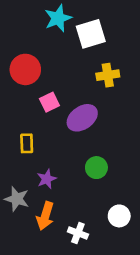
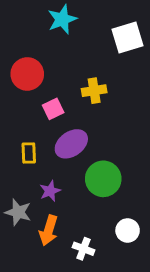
white square: (91, 34) -> (128, 38), moved
yellow cross: (108, 75) -> (94, 91), moved
purple ellipse: (82, 118) -> (71, 144), moved
green circle: (96, 168) -> (103, 179), size x1.5

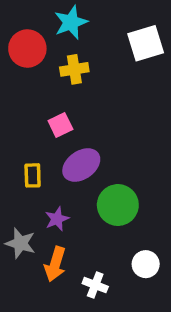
red circle: (27, 74) -> (27, 48), moved
yellow cross: (94, 91) -> (74, 69), moved

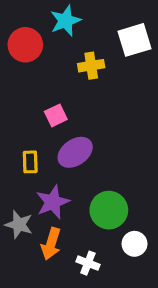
yellow cross: (74, 69) -> (91, 66), moved
green circle: (118, 205) -> (109, 210), moved
purple star: (57, 219) -> (53, 202), size x1.5

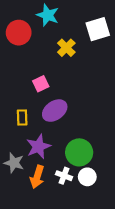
cyan star: (65, 21) -> (48, 15), turned -30
yellow cross: (91, 66) -> (66, 48), turned -36
white circle: (135, 244) -> (87, 177), moved
white cross: (88, 263) -> (64, 176), moved

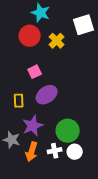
red circle: (19, 33) -> (30, 36), moved
white cross: (64, 176) -> (55, 151), turned -32

